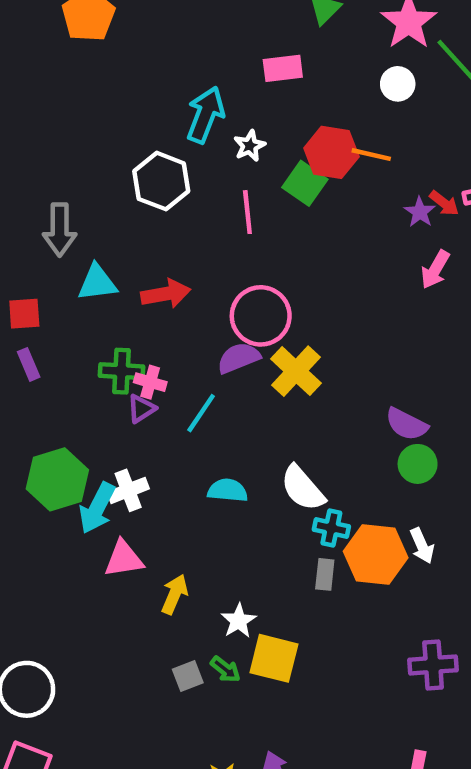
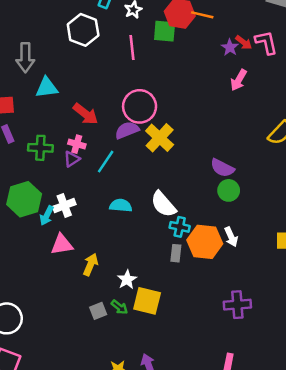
green square: (305, 183) -> (165, 31), turned -30
red arrow: (166, 294) -> (86, 114), moved, turned 48
green cross: (121, 371) -> (40, 148), moved
cyan arrow: (97, 508) -> (47, 216), size x0.7

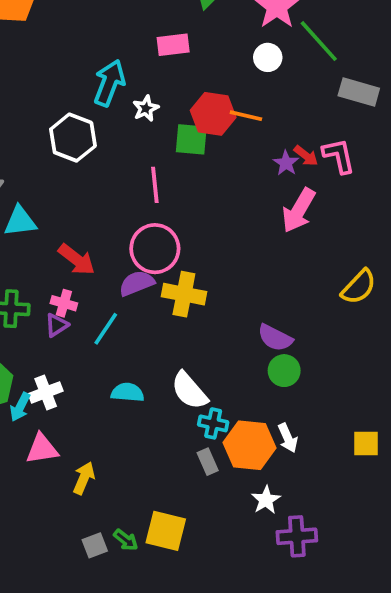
pink line: (132, 47) -> (155, 185), moved
pink arrow: (239, 80) -> (299, 210), size x1.4
yellow cross: (160, 138) -> (184, 294), turned -32
gray rectangle: (176, 253) -> (208, 462), turned -30
white star: (127, 280) -> (266, 500), moved

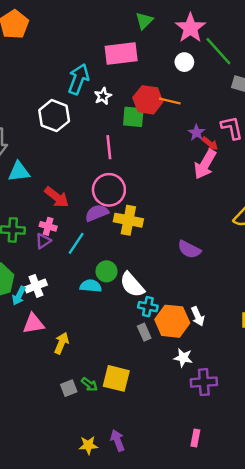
pink rectangle: (173, 45) -> (121, 54), size x1.5
red arrow: (306, 156) -> (210, 144), moved
green circle: (284, 371) -> (107, 271), moved
white star: (266, 500) -> (183, 358), turned -30

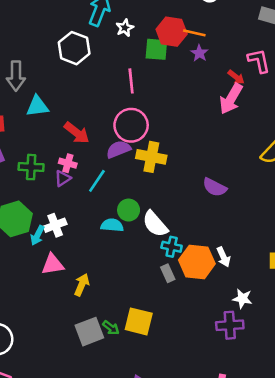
purple star: (197, 133) -> (199, 53), moved
white star: (183, 358) -> (242, 299), moved
gray square: (69, 388) -> (89, 332), size x1.6

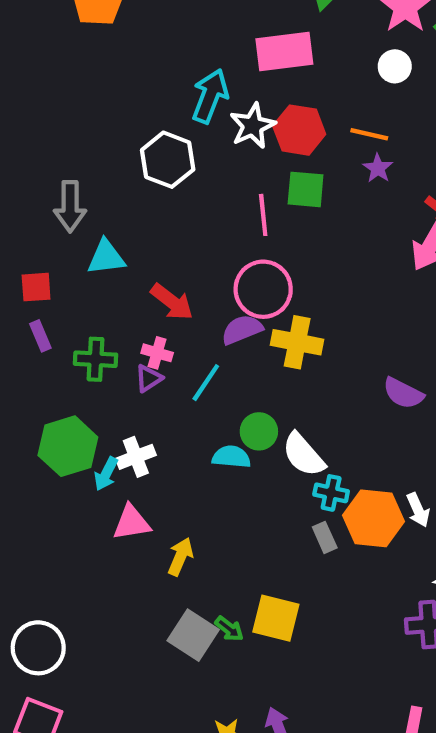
white star: (125, 28) -> (253, 126), size x1.5
red hexagon: (172, 32) -> (299, 130), moved
green square: (156, 49) -> (306, 189), moved
gray square: (89, 332) -> (193, 635), turned -36

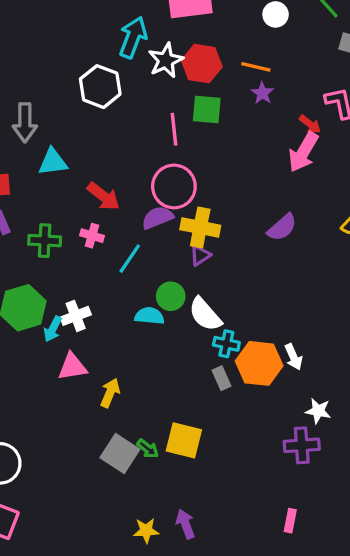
purple triangle: (149, 378) -> (200, 255), moved
purple semicircle: (403, 393) -> (282, 227), moved, turned -68

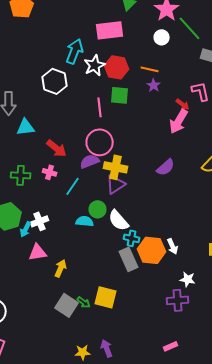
purple triangle: (200, 255) -> (116, 184), size x1.5
gray rectangle: (221, 378) -> (129, 259), size x1.6
pink rectangle: (290, 521) -> (171, 346), turned 56

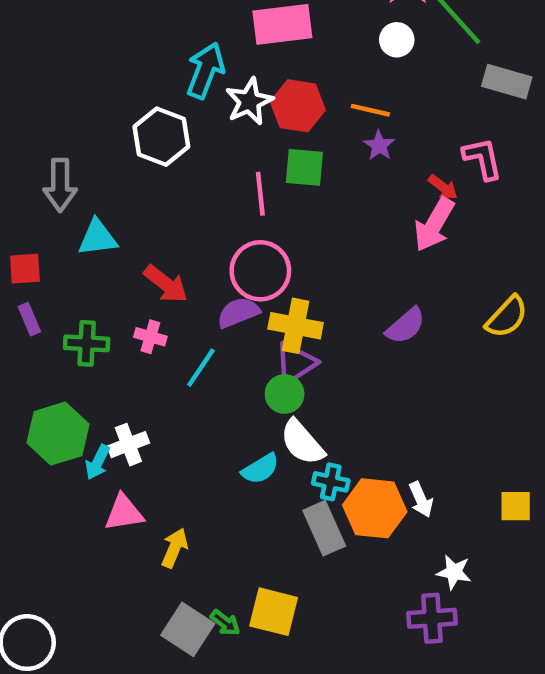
green circle: (98, 209) -> (285, 394), moved
cyan semicircle: (85, 221) -> (260, 469), moved, turned 144

